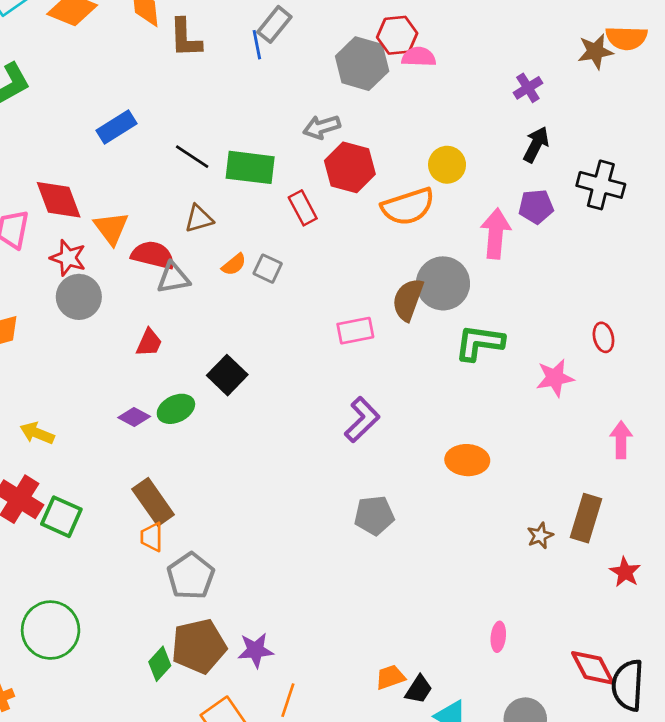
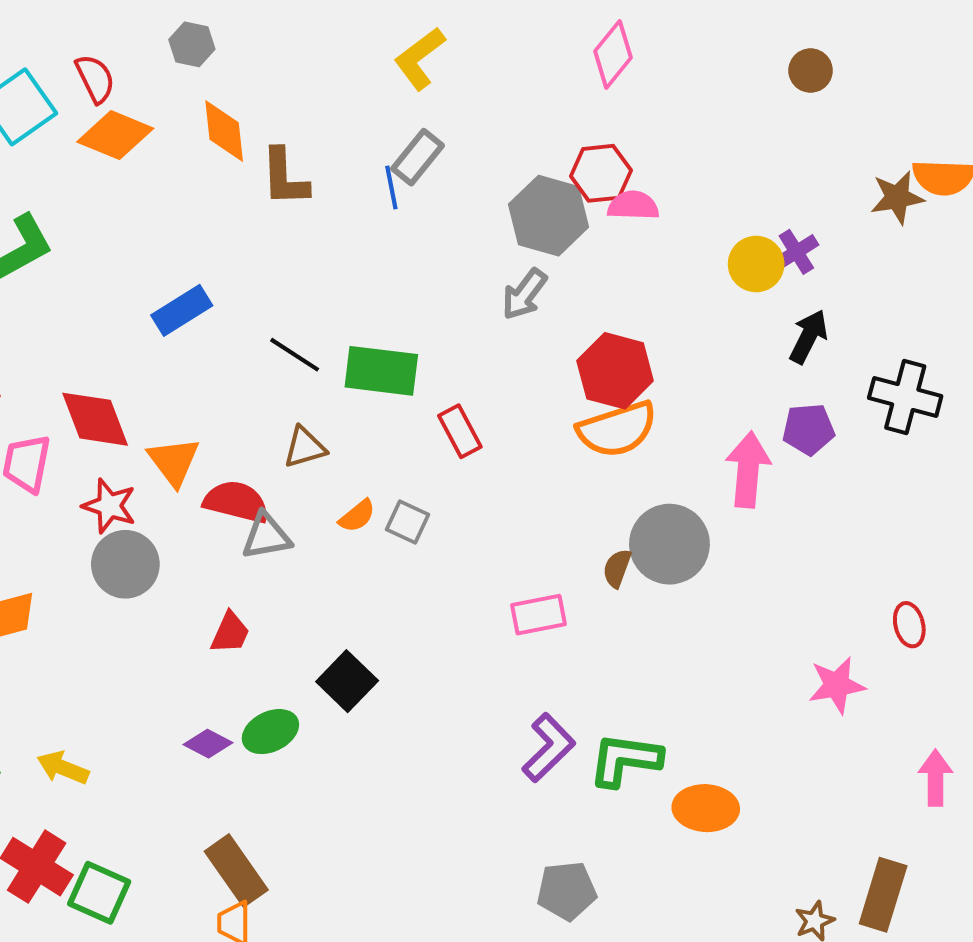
gray arrow: (322, 127) -> (524, 294), moved, turned -36
yellow circle: (447, 165) -> (756, 264), moved
red hexagon: (350, 167) -> (615, 371), moved
brown semicircle: (408, 300) -> (617, 568), size x0.6
green L-shape: (479, 343) -> (625, 760), moved

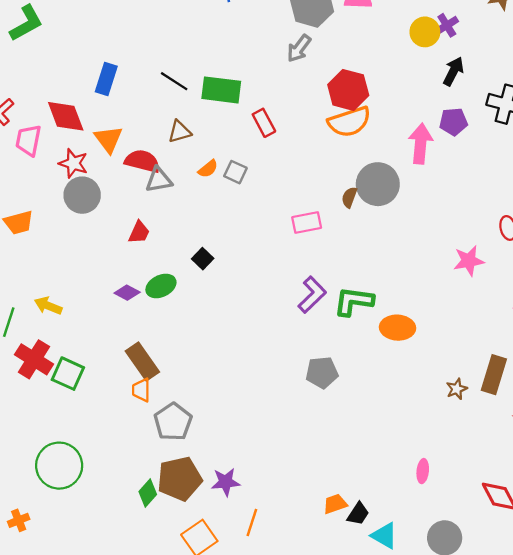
blue rectangle: (182, 310) -> (106, 79), moved, turned -40
black square: (347, 681) -> (203, 259), size x0.7

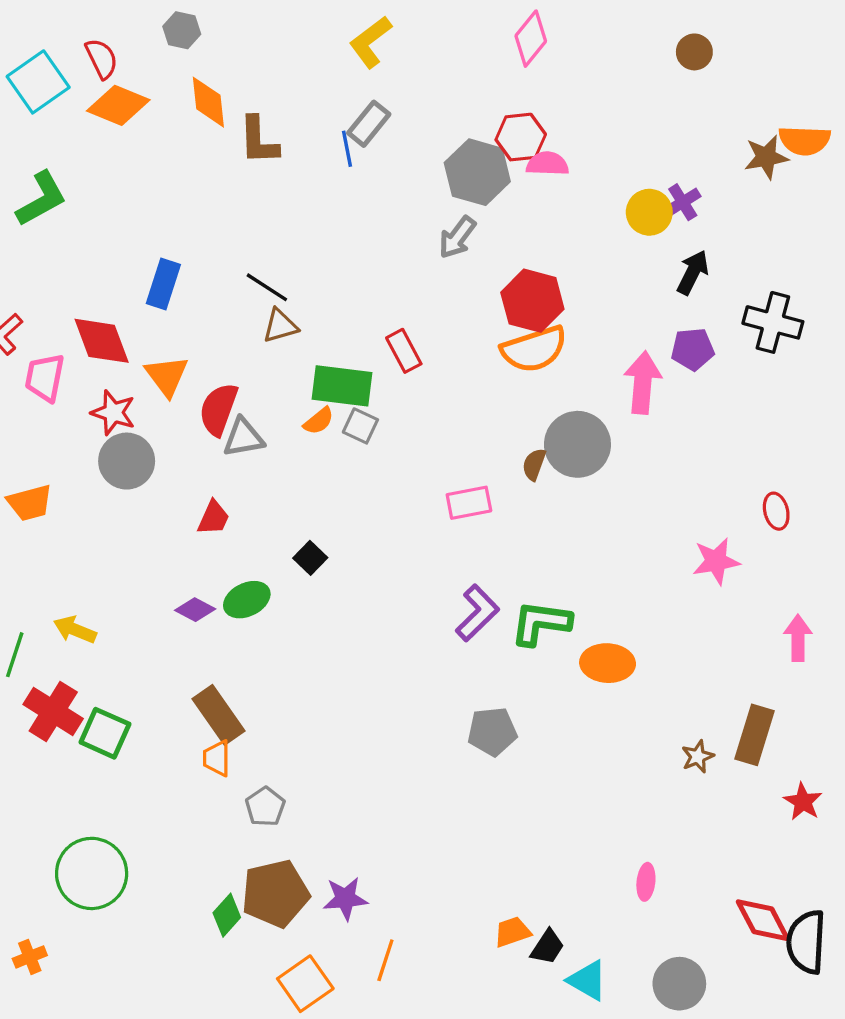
green rectangle: (221, 90) -> (342, 386), moved
brown triangle: (180, 132) -> (280, 326), moved
red semicircle: (142, 161) -> (218, 409), turned -84
gray pentagon: (173, 422) -> (265, 807), size x0.7

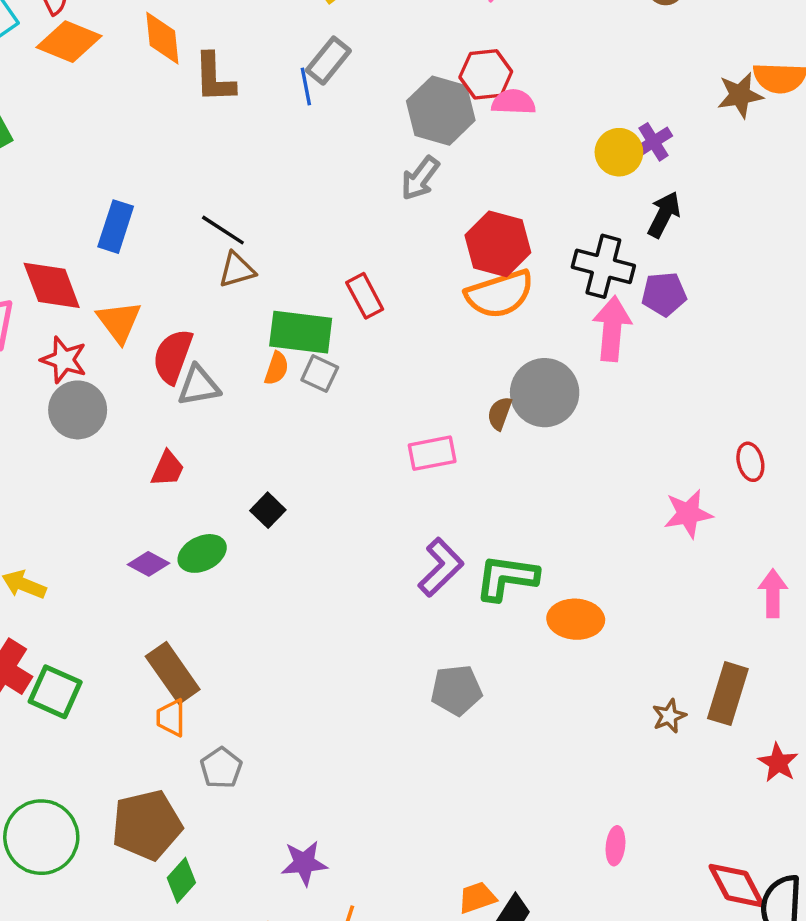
black cross: (773, 322) -> (603, 266), moved
orange semicircle: (319, 421) -> (277, 368), turned -32
brown pentagon: (275, 894) -> (147, 825), moved

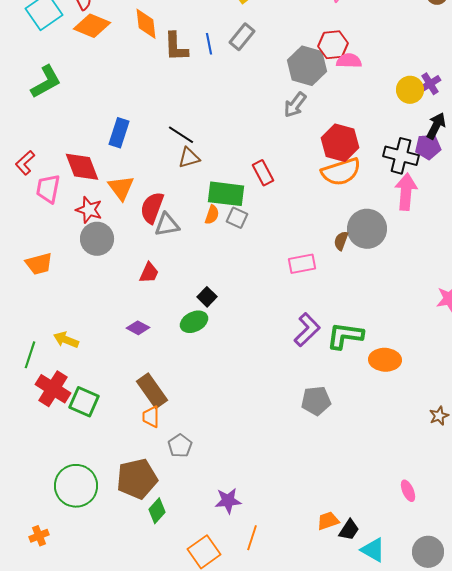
blue line: (306, 86) -> (209, 44), moved
purple pentagon: (664, 294) -> (428, 147), moved
green ellipse: (202, 553) -> (194, 322), moved
pink ellipse: (615, 846) -> (408, 491), turned -30

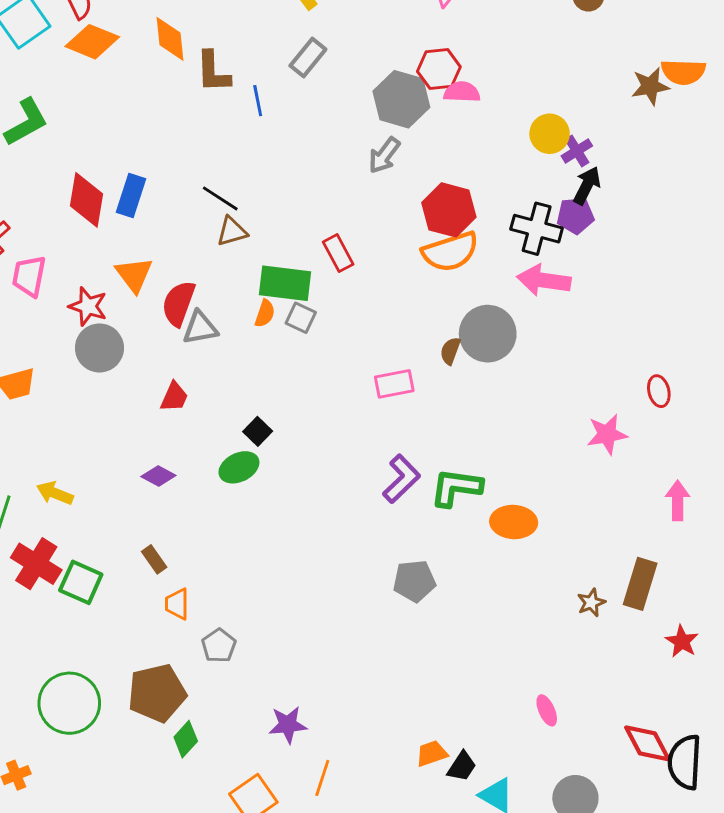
blue line: (209, 44) -> (258, 101), moved
purple cross: (430, 84) -> (577, 151), moved
red diamond: (82, 167) -> (87, 200), moved, turned 30
pink arrow: (406, 192) -> (544, 280), turned -87
brown rectangle: (152, 391) -> (154, 559), moved, size x0.6

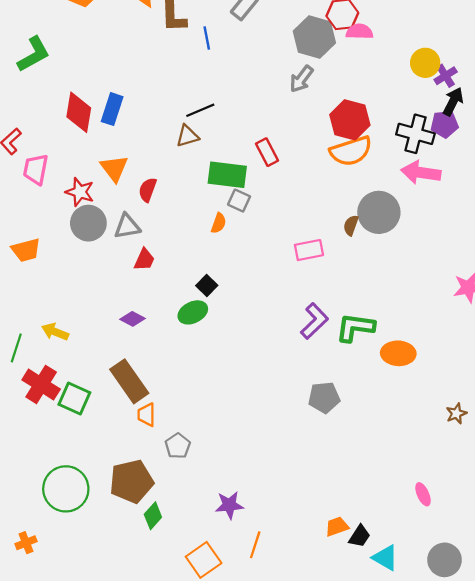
black line: (220, 198) -> (200, 110), moved, turned -56
red semicircle: (179, 303) -> (148, 190), size x0.7
orange semicircle: (265, 313) -> (219, 223), moved
gray triangle: (200, 328) -> (127, 226), moved
brown rectangle: (154, 559) -> (129, 381), size x2.0

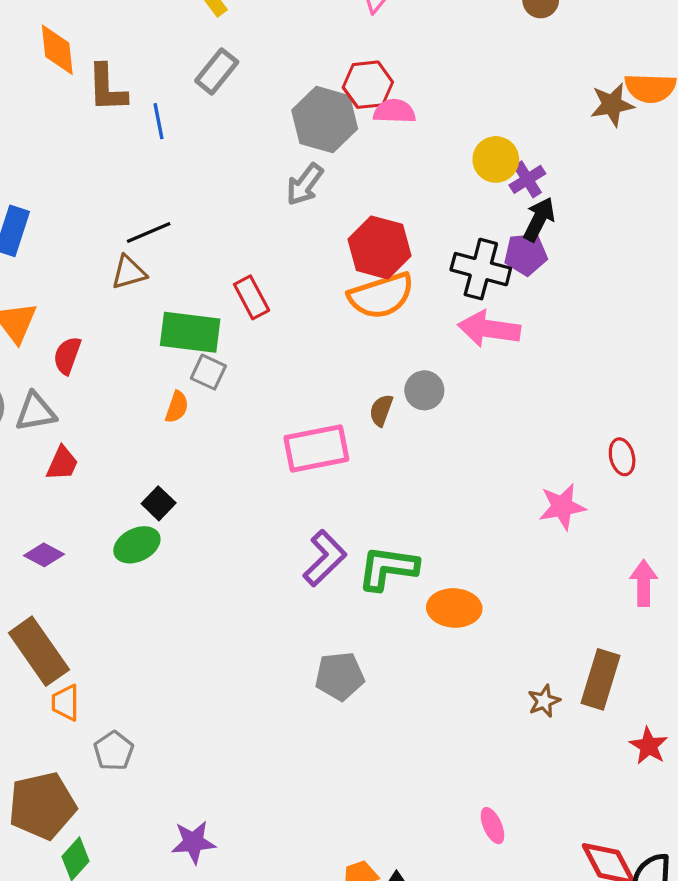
gray circle: (379, 212) -> (424, 390), size x0.6
pink rectangle: (309, 250) -> (316, 448), size x1.4

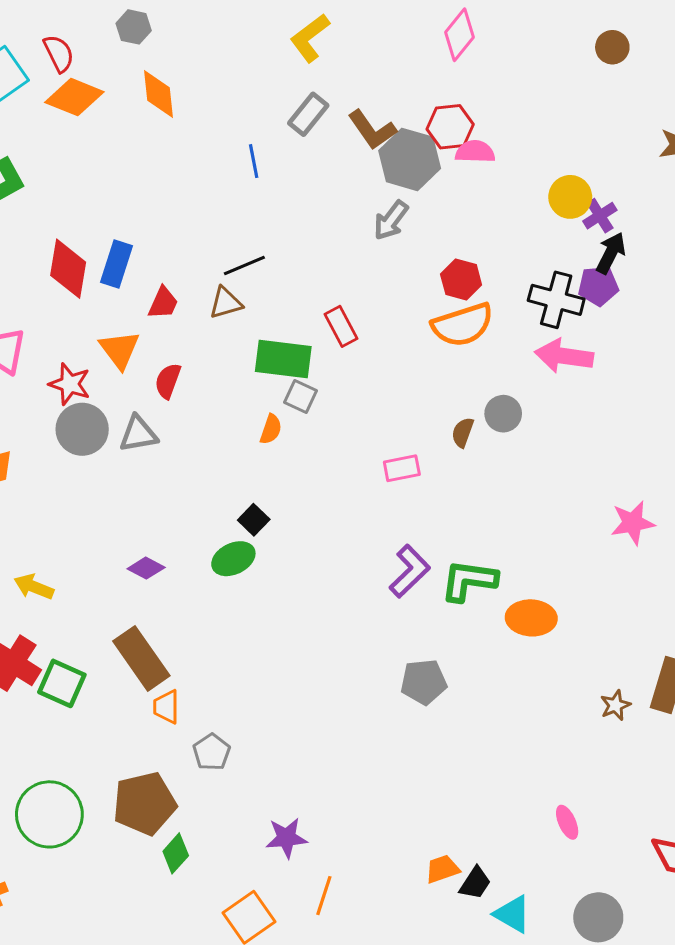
brown L-shape: (107, 88) -> (372, 130), moved, turned -33
red hexagon: (380, 247) -> (461, 280), size x0.7
pink rectangle: (316, 448) -> (402, 468), size x0.6
red trapezoid: (62, 463) -> (163, 303), moved

